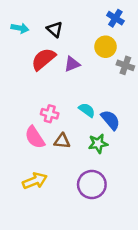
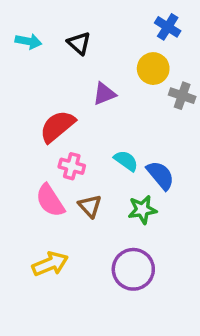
red semicircle: (43, 59) -> (57, 126), moved
brown triangle: (62, 141) -> (90, 206), turned 42

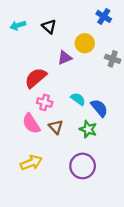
cyan arrow: (28, 41) -> (18, 25), turned 152
yellow circle: (153, 69) -> (85, 43), moved
green star: (142, 210) -> (88, 129), turned 30

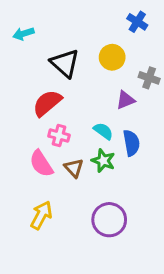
black triangle: (49, 27) -> (65, 63), moved, size x1.5
purple triangle: (65, 58) -> (125, 100), moved
blue semicircle: (99, 108) -> (131, 143), turned 30
green star: (88, 129) -> (103, 161), moved
yellow arrow: (31, 163) -> (41, 215), turned -40

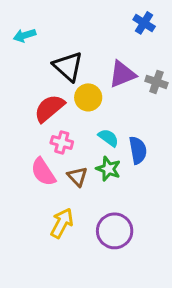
yellow circle: (112, 57) -> (88, 97), moved
purple triangle: (125, 100) -> (122, 74), moved, size x1.4
yellow arrow: (41, 215) -> (62, 223), moved

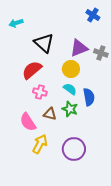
yellow circle: (88, 97) -> (71, 69), moved
pink semicircle: (43, 172) -> (28, 122), moved
brown triangle: (77, 177) -> (50, 114), turned -32

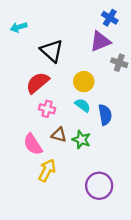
purple triangle: (79, 48) -> (100, 41), moved
green star: (70, 109) -> (81, 140), moved
purple circle: (74, 149) -> (99, 186), moved

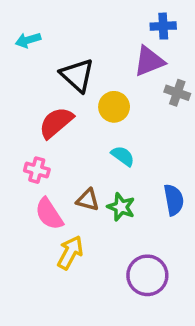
blue cross: (110, 18) -> (163, 26), turned -35
yellow circle: (84, 82) -> (114, 107), moved
pink cross: (47, 109) -> (37, 170), moved
blue semicircle: (105, 115) -> (174, 200), moved

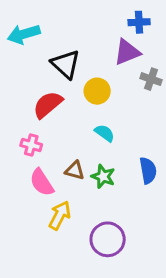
cyan arrow: (28, 40) -> (24, 34), size x1.5
purple circle: (147, 275) -> (108, 239), moved

